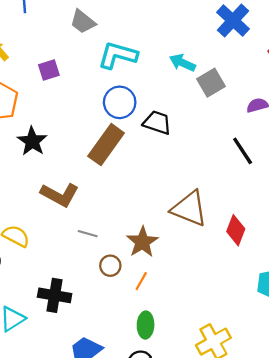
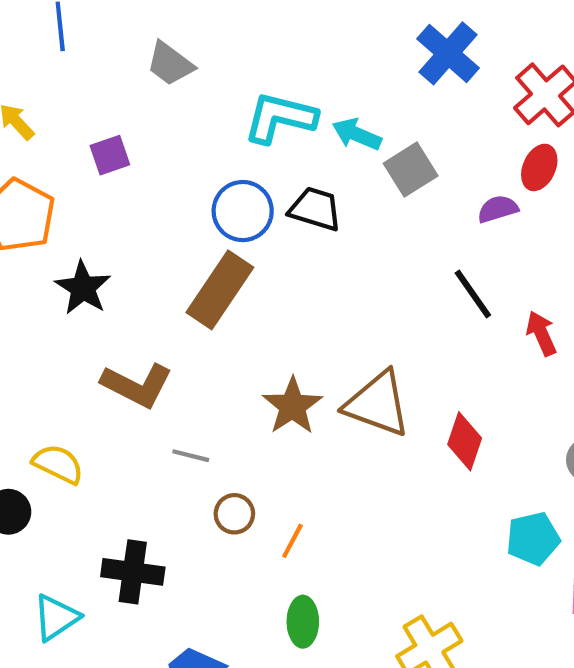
cyan L-shape: (118, 55) -> (280, 118), moved
black trapezoid: (157, 123) -> (315, 209), moved
brown star: (142, 242) -> (292, 406), moved

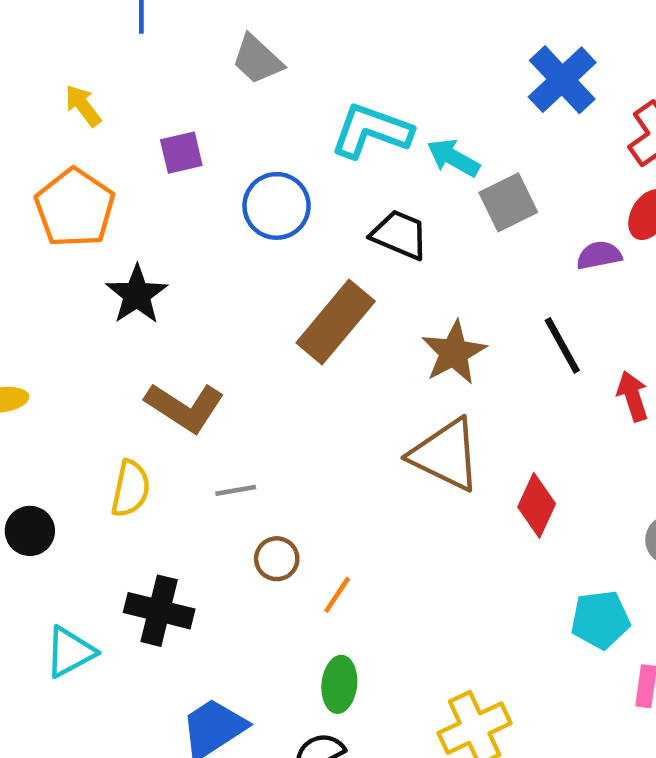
blue circle: (243, 211) -> (277, 206), moved
brown rectangle: (220, 290) -> (336, 322), moved
brown star: (292, 406) -> (454, 353), moved
gray line: (191, 456) -> (236, 490), turned -30
yellow semicircle: (58, 464) -> (130, 489), moved, turned 70

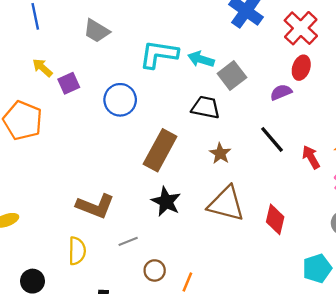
yellow arrow: (83, 106) -> (42, 68), moved
black trapezoid: (400, 235) -> (206, 107), moved
black star: (137, 295) -> (166, 202), moved
brown star: (454, 353) -> (220, 153), size x0.7

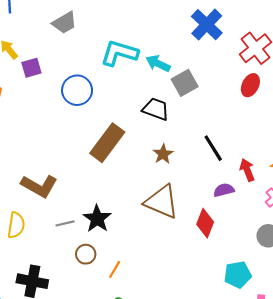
gray trapezoid: (97, 31) -> (65, 23), turned -70
purple semicircle: (281, 92) -> (224, 190), moved
black star: (166, 202) -> (97, 219), moved

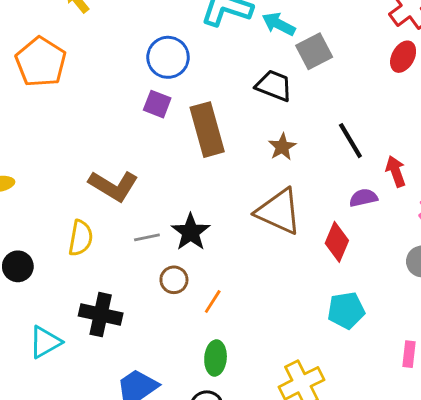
purple square: (31, 68) -> (157, 104), moved, turned 36
brown rectangle: (107, 143) -> (207, 130), turned -54
cyan pentagon: (238, 275) -> (346, 310), moved

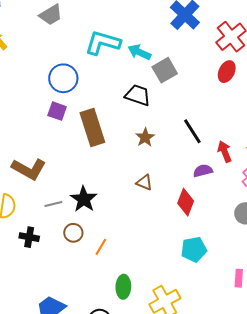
brown triangle: (279, 211) -> (144, 182), size x0.5
black cross: (101, 315) -> (29, 237), moved, size x0.7
green ellipse: (216, 358) -> (123, 287), moved

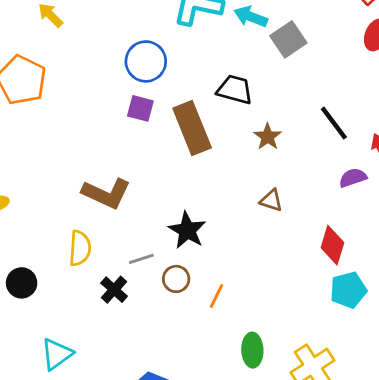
black trapezoid: (138, 95) -> (235, 90), moved
red diamond: (186, 202) -> (332, 245), moved
gray line: (53, 204) -> (141, 259), moved
black cross: (29, 237) -> (114, 290), turned 36

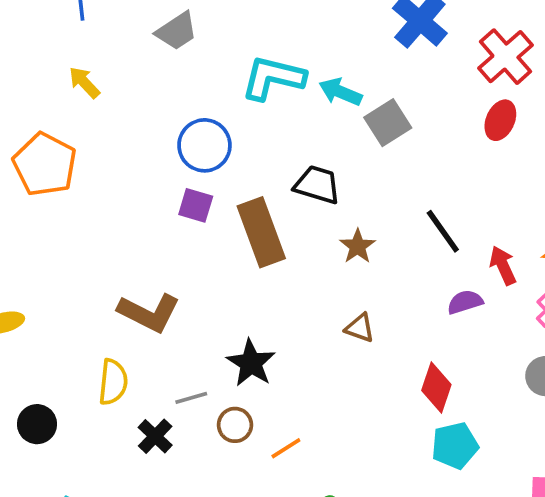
orange line: (216, 296) -> (286, 448), turned 30

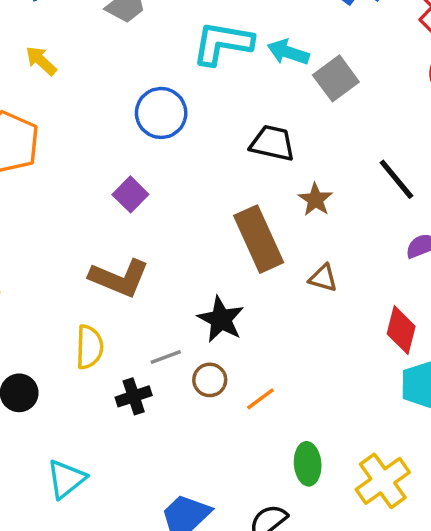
purple square: (196, 205) -> (130, 194), moved, turned 32
brown rectangle: (261, 232) -> (259, 239), moved
black cross: (155, 436) -> (134, 396), turned 32

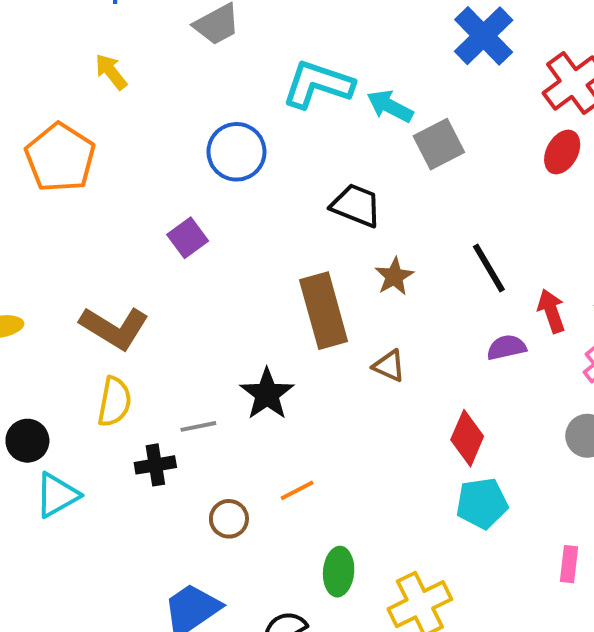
brown L-shape: (119, 278) -> (114, 328), moved
brown circle: (210, 380) -> (229, 519), moved
cyan triangle: (66, 479) -> (57, 495), moved

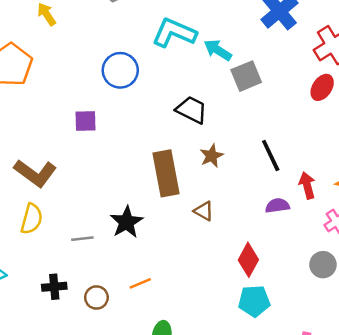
purple square: (188, 238) -> (85, 121), turned 30
black cross: (155, 465) -> (54, 287), moved

